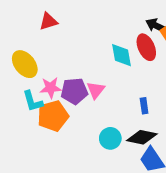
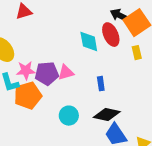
pink triangle: (96, 90) -> (66, 73), turned 36
blue rectangle: (144, 106) -> (101, 84), moved
cyan circle: (110, 138) -> (69, 116), moved

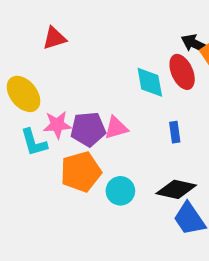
blue rectangle: (101, 84) -> (175, 132), moved
orange pentagon: (28, 96) -> (81, 172), moved

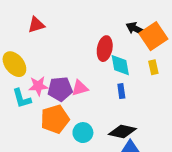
red ellipse: (182, 72) -> (105, 49), moved, turned 35
cyan diamond: (150, 82) -> (120, 65), moved

